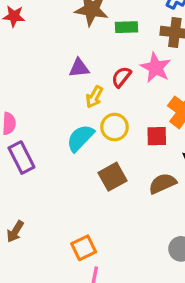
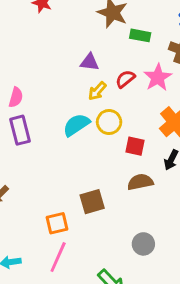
red square: (157, 136) -> (135, 146), moved
brown square: (112, 177) -> (92, 202), moved

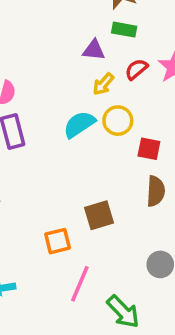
green rectangle: (140, 35) -> (124, 30), moved
brown semicircle: (140, 182) -> (156, 191), turned 105
pink line: (58, 257) -> (80, 284), moved

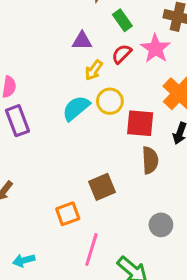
green rectangle: (124, 30) -> (122, 20), moved, turned 50
red square: (149, 149) -> (140, 123), size x1.4

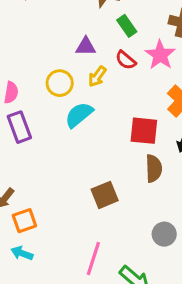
red semicircle: (122, 54) -> (126, 60), turned -95
yellow circle: (110, 101) -> (60, 83), moved
orange square: (68, 214) -> (24, 221), moved
cyan arrow: (24, 260) -> (22, 253), moved, turned 35

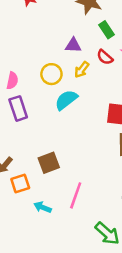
brown square: (105, 195) -> (49, 163), moved
cyan arrow: (22, 253) -> (43, 207), moved
pink line: (93, 258) -> (76, 195), moved

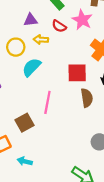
yellow arrow: (82, 70) -> (41, 40), turned 64
pink line: (76, 195) -> (47, 102), moved

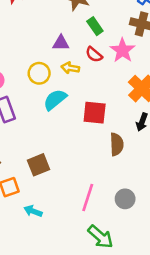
red square: (77, 73) -> (95, 113), moved
pink line: (47, 102) -> (88, 198), moved

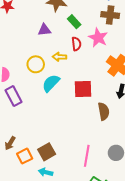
purple triangle: (61, 43) -> (44, 30), moved
red semicircle: (94, 55) -> (76, 44), turned -128
brown square: (39, 165) -> (47, 152), moved

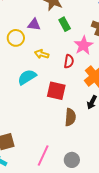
red semicircle: (76, 44) -> (69, 61), moved
yellow circle: (36, 64) -> (16, 38), moved

